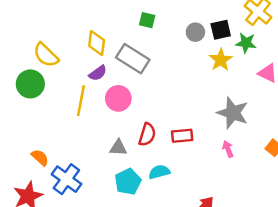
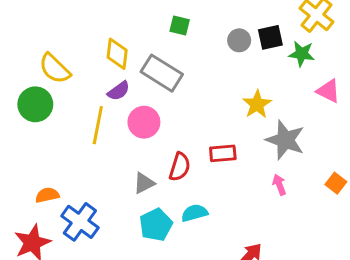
yellow star: (221, 60) -> (257, 104), moved
red rectangle: (182, 136) -> (223, 153), moved
gray triangle: (118, 148) -> (144, 183), turned -30
orange semicircle: (40, 157) -> (47, 195), turned -54

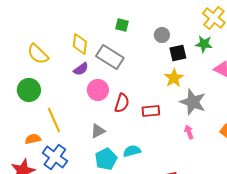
black square: (270, 37) -> (178, 53), moved
green circle: (35, 104) -> (29, 90), moved
yellow line: (98, 125) -> (54, 120), moved, turned -35
red semicircle: (180, 167) -> (122, 103), moved

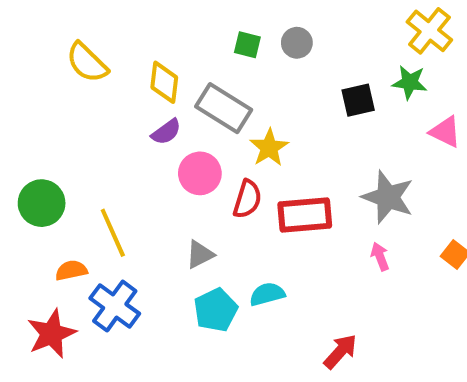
gray circle: (162, 35) -> (297, 43), moved
yellow semicircle: (38, 54) -> (87, 63), moved
yellow star: (174, 78) -> (269, 148), moved
green circle: (29, 90) -> (42, 203), moved
red rectangle: (151, 111) -> (305, 215), size x1.5

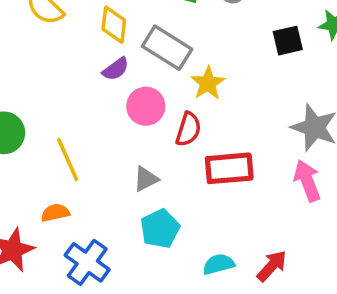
red rectangle: (305, 215) -> (229, 168), moved
pink arrow: (380, 257) -> (307, 181), size x1.6
orange semicircle: (71, 270) -> (55, 213), moved
cyan semicircle: (267, 294) -> (219, 264), moved
blue cross: (115, 306) -> (87, 262), moved

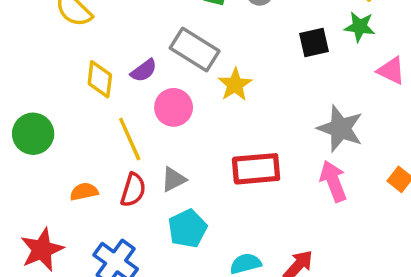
yellow diamond: (114, 25) -> (100, 79), moved
red semicircle: (188, 129) -> (133, 190), moved
yellow line: (68, 159) -> (130, 139), moved
orange semicircle: (55, 213) -> (84, 192), moved

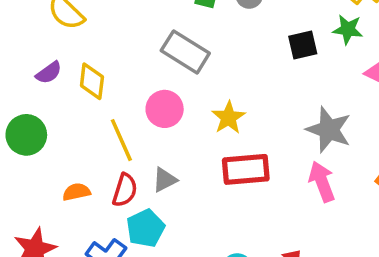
purple semicircle: (144, 71) -> (49, 73), moved
yellow star: (235, 85) -> (229, 118), moved
cyan pentagon: (188, 229) -> (146, 228), moved

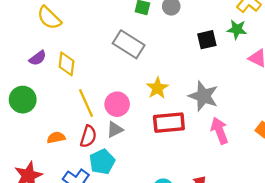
pink circle: (165, 109) -> (117, 104), moved
gray star: (329, 130) -> (203, 96), moved

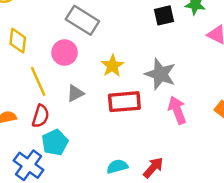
pink circle: (117, 104) -> (65, 53), moved
gray triangle: (115, 129) -> (75, 93), moved

